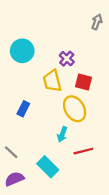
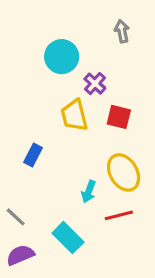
gray arrow: (97, 22) -> (122, 31), moved, turned -32
cyan circle: (22, 51) -> (62, 57), moved
yellow ellipse: (75, 109) -> (124, 172), moved

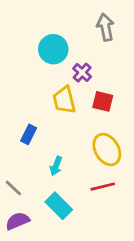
gray arrow: (122, 31) -> (105, 27), size x1.4
cyan arrow: (89, 192) -> (56, 166), moved

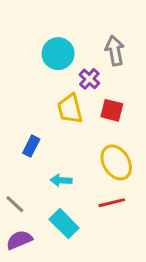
gray arrow: (105, 27) -> (115, 51), moved
cyan arrow: (56, 166) -> (61, 180), turned 72

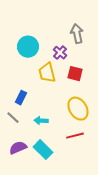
cyan circle: (58, 54) -> (28, 47), moved
gray line: (15, 204) -> (13, 118), moved
purple semicircle: (19, 240) -> (18, 148), moved

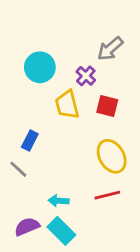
gray arrow: (77, 34) -> (110, 49), turned -120
cyan arrow: (41, 121) -> (59, 201), moved
purple semicircle: (18, 148) -> (27, 227), moved
cyan rectangle: (43, 150) -> (61, 231), moved

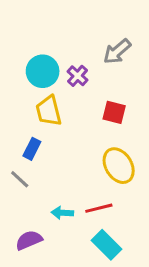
purple cross: (86, 76) -> (78, 76), moved
yellow trapezoid: (67, 105) -> (49, 111), moved
red line: (107, 195) -> (99, 208), moved
cyan rectangle: (61, 231) -> (106, 245), moved

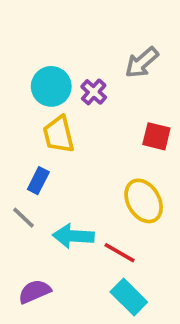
red square: (114, 112) -> (156, 136), moved
red line: (99, 208) -> (120, 253), turned 44
cyan arrow: (62, 213) -> (73, 236), moved, size x1.5

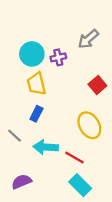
purple cross: (94, 92) -> (58, 57), turned 35
red square: (156, 136) -> (97, 85), turned 36
blue rectangle: (38, 181) -> (36, 114), moved

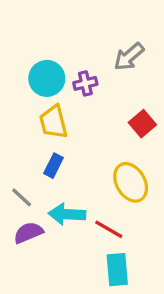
purple semicircle: (21, 182) -> (28, 233), moved
cyan rectangle: (80, 185) -> (117, 270), turned 40

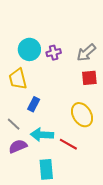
gray arrow: (129, 57) -> (86, 53), moved
yellow trapezoid: (53, 122) -> (18, 79), moved
red square: (142, 124) -> (89, 78), turned 35
cyan rectangle: (117, 270) -> (46, 169), moved

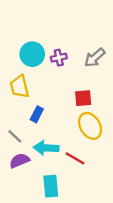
red square: (89, 78) -> (83, 98), moved

